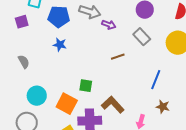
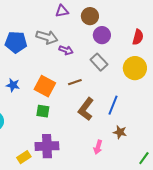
blue star: (60, 45) -> (13, 85), moved
orange square: (67, 104) -> (45, 86), moved
brown L-shape: (113, 105) -> (86, 109), moved, turned -100

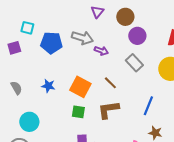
purple triangle: (62, 11) -> (97, 12), turned -40
brown line: (75, 82) -> (110, 83), turned 64
brown L-shape: (86, 109) -> (108, 110), moved, turned 45

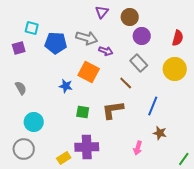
brown line: (110, 83) -> (126, 83), moved
blue star: (48, 86) -> (66, 86), moved
orange square: (80, 87) -> (89, 72), moved

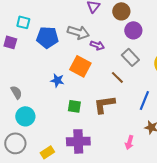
purple square: (19, 48) -> (10, 42), turned 32
gray semicircle: (21, 88) -> (16, 92), moved
yellow rectangle: (64, 158) -> (47, 152), moved

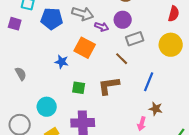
purple circle: (133, 30) -> (123, 20), moved
gray rectangle: (130, 57) -> (135, 39), turned -66
cyan circle: (25, 116) -> (47, 107), moved
pink arrow: (129, 142) -> (142, 124), moved

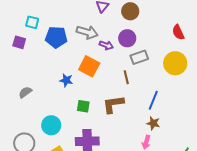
red semicircle: (174, 14) -> (178, 32), turned 140
brown line: (122, 59) -> (126, 77), turned 32
gray semicircle: (21, 74) -> (25, 92), turned -96
brown star: (156, 109) -> (153, 123), moved

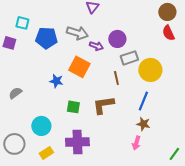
brown circle: (130, 11) -> (167, 12), moved
yellow circle: (175, 63) -> (150, 70), moved

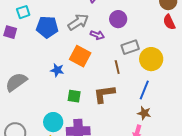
cyan square: (22, 23) -> (23, 12), turned -32
gray arrow: (77, 33) -> (78, 22), turned -50
purple circle: (117, 39) -> (118, 19), moved
gray semicircle: (15, 93) -> (16, 82), size x1.6
cyan circle: (41, 126) -> (53, 122), moved

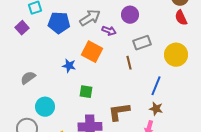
purple square: (10, 32) -> (22, 28), turned 32
yellow circle: (151, 59) -> (176, 55), moved
gray semicircle: (16, 82) -> (28, 78), size x0.7
brown L-shape: (104, 94) -> (119, 112), moved
cyan circle: (53, 122) -> (45, 107), moved

